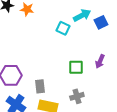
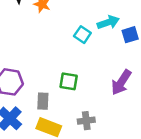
purple arrow: (100, 61) -> (121, 82), size x1.5
green square: (76, 67) -> (69, 81), moved

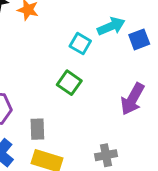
green square: (69, 81) -> (69, 83), moved, turned 30
gray cross: (86, 121) -> (106, 155), moved

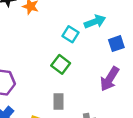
blue square: (139, 39) -> (116, 44), moved
gray rectangle: (37, 129) -> (58, 102), moved

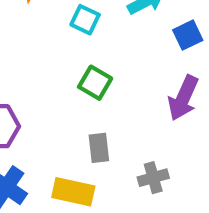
cyan square: (70, 34) -> (85, 20), moved

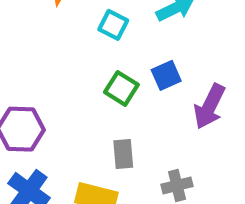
blue square: (188, 35) -> (166, 75), moved

